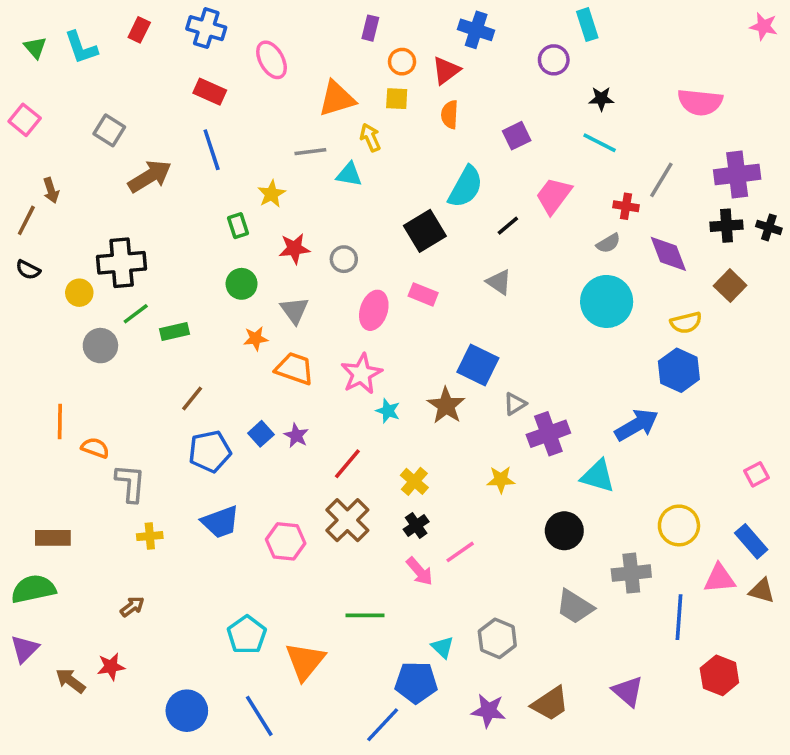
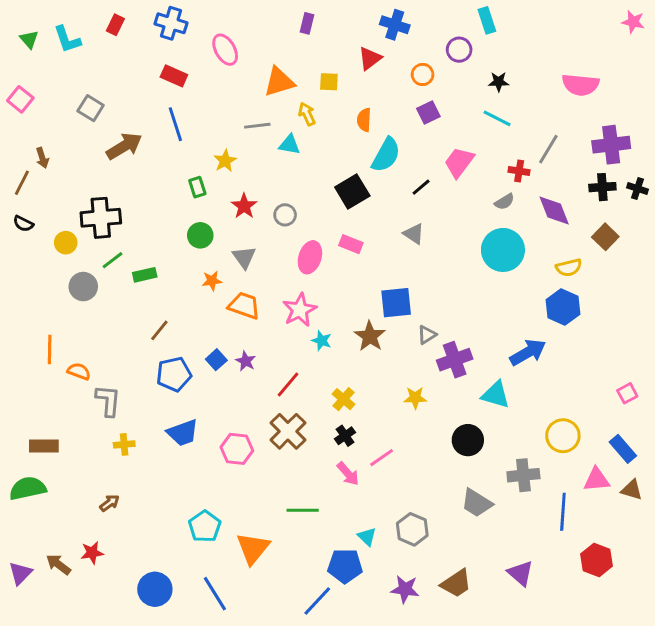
orange circle: (402, 62) -> (423, 74), moved
orange semicircle: (450, 115) -> (364, 120), moved
red star: (294, 249) -> (244, 206), turned -30
blue square: (478, 365) -> (396, 303), turned -32
purple triangle: (25, 649) -> (20, 573), moved

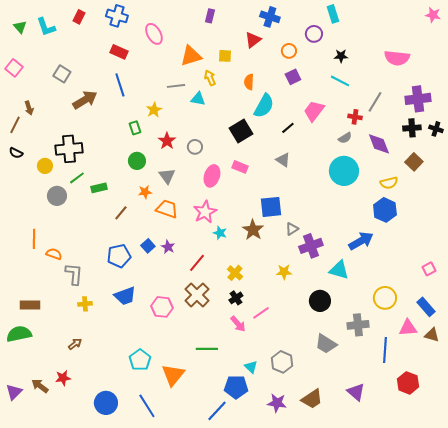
brown line: (159, 330) -> (121, 213), moved

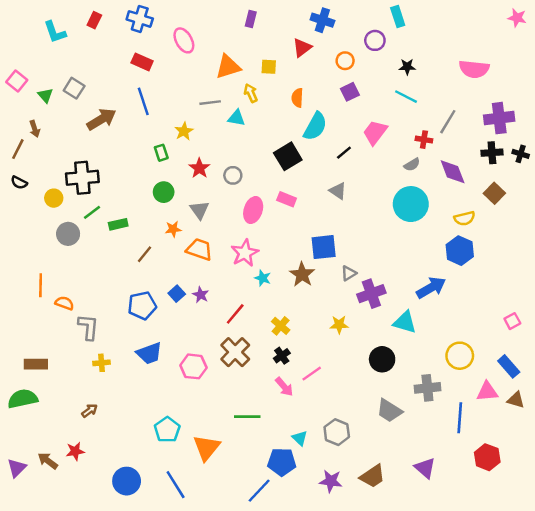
green triangle: (20, 27) -> (45, 95), moved

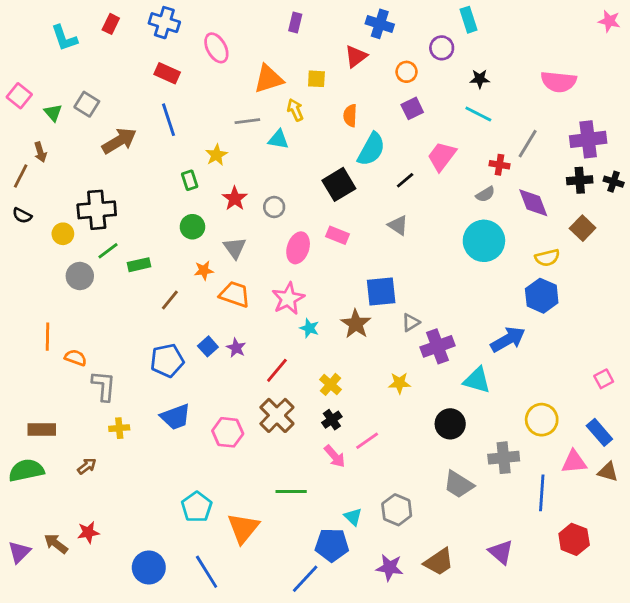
brown arrow: (90, 411) -> (87, 466), moved

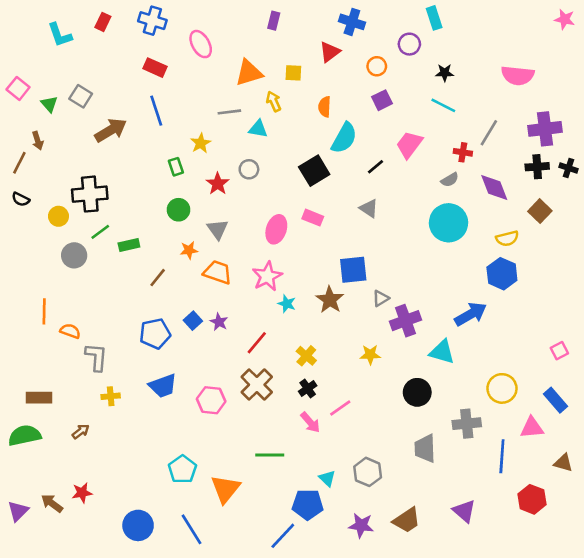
gray circle: (274, 207) -> (249, 169), moved
brown triangle: (608, 472) -> (563, 463), moved
gray trapezoid: (459, 484) -> (425, 448), turned 56

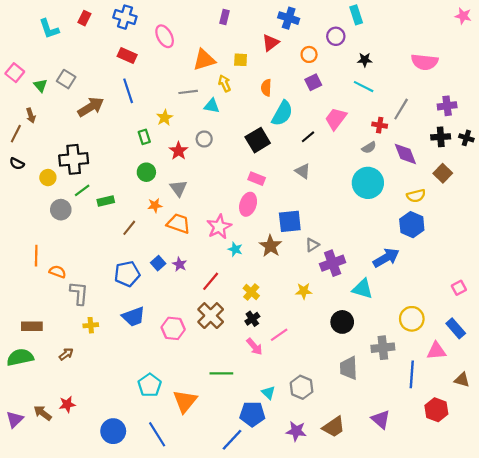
purple cross: (545, 129) -> (447, 106), size x0.7
pink ellipse: (276, 229) -> (248, 204), moved

